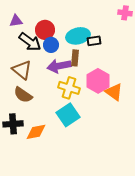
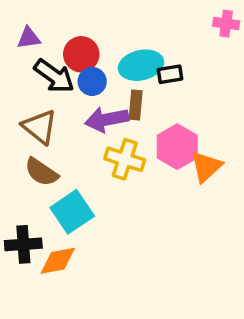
orange triangle: (114, 92) -> (206, 167), turned 42
cyan square: (68, 115) -> (72, 212), moved
black cross: (13, 124) -> (23, 244), moved
orange diamond: (36, 132) -> (58, 261), moved

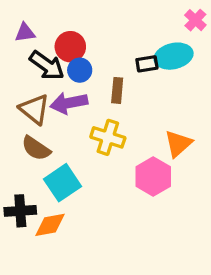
pink cross: (226, 24) -> (195, 20), turned 35
cyan ellipse: (141, 65) -> (174, 56), moved
purple arrow: (107, 119) -> (69, 103), moved
pink hexagon: (177, 147) -> (153, 176), moved

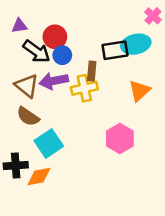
black rectangle: (147, 64) -> (115, 50), size x1.5
yellow cross: (108, 137) -> (84, 88), moved, turned -30
orange triangle: (178, 144) -> (140, 91), moved

